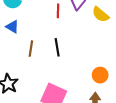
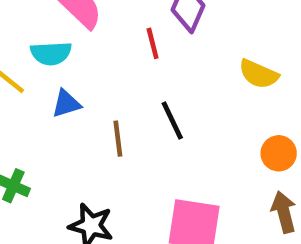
yellow semicircle: (101, 14) -> (259, 74), moved
blue triangle: (12, 27) -> (66, 104), turned -32

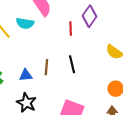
blue triangle: (66, 104) -> (26, 75), moved

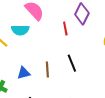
blue triangle: (26, 75) -> (24, 73), moved

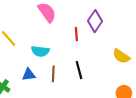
cyan semicircle: (20, 30) -> (40, 51), moved

